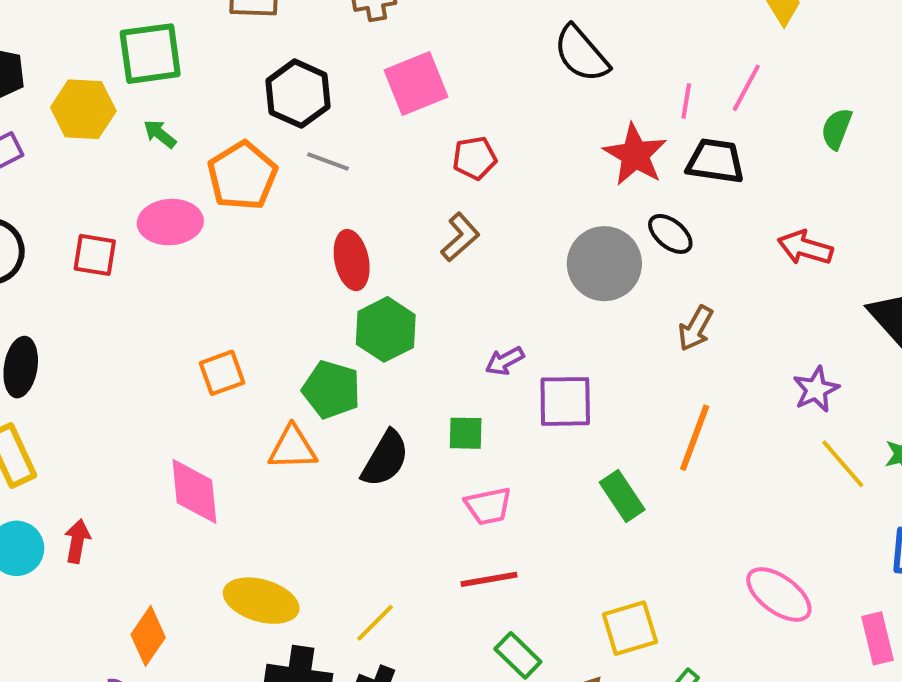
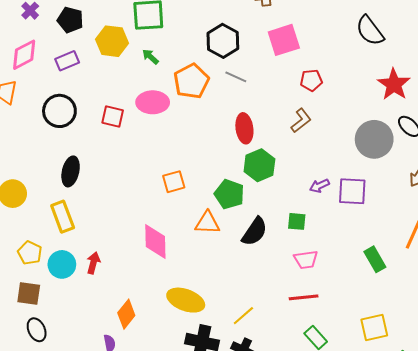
purple square: (565, 401) -> (352, 191), moved

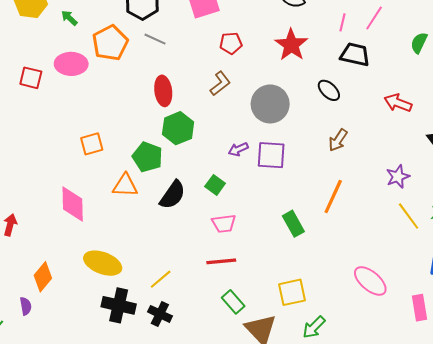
red star: (394, 84) -> (291, 45), moved
gray circle: (374, 139) -> (270, 104), moved
green square: (297, 221) -> (215, 185), turned 30

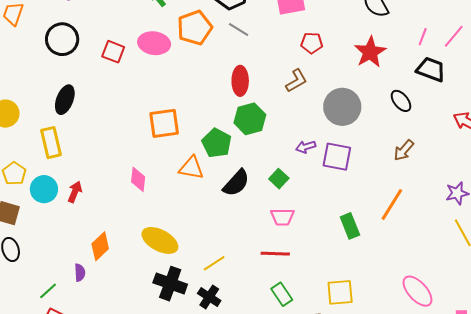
orange square: (92, 144) -> (164, 123), size x1.4
pink diamond: (73, 204) -> (138, 179), size x0.7

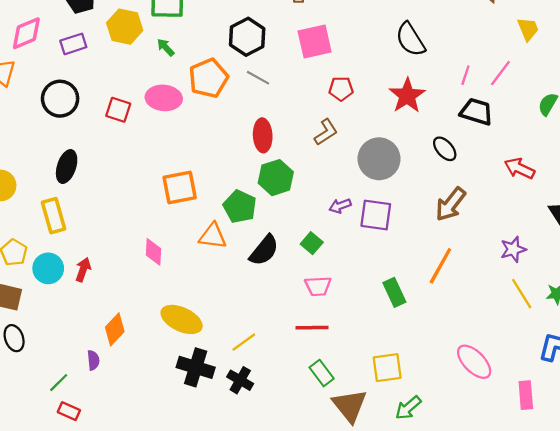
brown arrow: (404, 150) -> (451, 204), size x1.4

